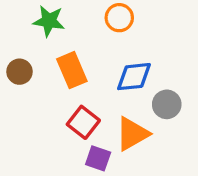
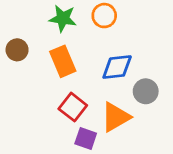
green star: (49, 21) -> (63, 18), moved
brown circle: (20, 72) -> (17, 50), moved

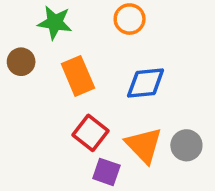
green star: (63, 18) -> (55, 23), moved
gray circle: (146, 91) -> (186, 145), moved
orange triangle: (116, 117) -> (144, 145), turned -44

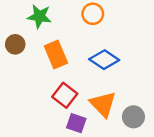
blue diamond: (146, 83) -> (104, 60), turned 40
gray circle: (186, 145) -> (133, 117), moved

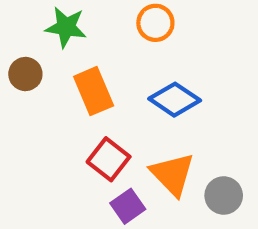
purple square: (76, 123) -> (128, 206), turned 36

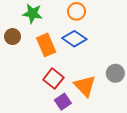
blue diamond: (175, 100) -> (74, 39), moved
gray circle: (224, 196) -> (115, 73), moved

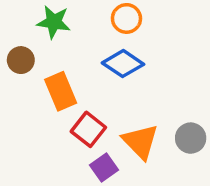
orange rectangle: (46, 45) -> (61, 91), moved
gray circle: (115, 73) -> (191, 138), moved

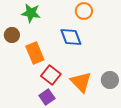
orange circle: (126, 18) -> (84, 11), moved
blue diamond: (123, 64) -> (71, 37), turned 35
purple square: (104, 168) -> (47, 97), moved

